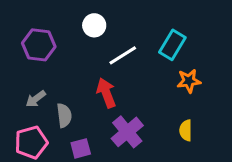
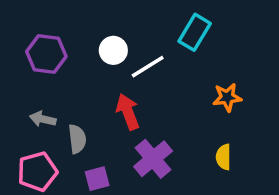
white circle: (94, 25) -> (113, 50), moved
cyan rectangle: (172, 45) -> (195, 32), moved
gray arrow: (36, 99) -> (43, 119), turned 50

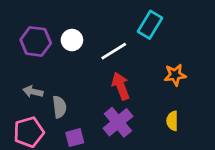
white circle: (113, 50) -> (72, 40), moved
red arrow: (128, 112) -> (121, 86), moved

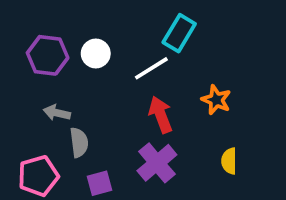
cyan rectangle: (150, 25) -> (179, 33), moved
orange star: (175, 75) -> (216, 100), moved, turned 30
gray arrow: (33, 92) -> (57, 113), moved

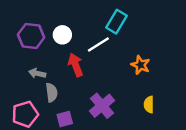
red arrow: (161, 115) -> (76, 65), moved

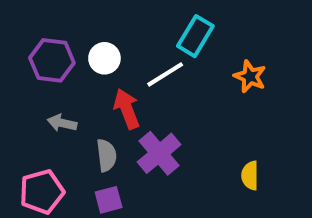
orange star: (140, 65) -> (250, 76), moved
gray semicircle: (52, 93) -> (106, 155), moved
purple cross: (102, 106) -> (159, 153), moved

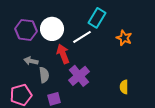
white circle: (104, 58) -> (52, 29), size x1.5
gray semicircle: (106, 155) -> (44, 75), moved

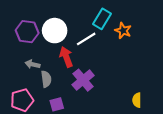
orange star: (124, 38) -> (123, 31), moved
yellow semicircle: (124, 87) -> (137, 100), moved

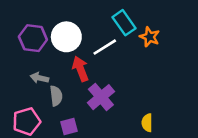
cyan rectangle: (102, 19) -> (124, 23), turned -66
yellow semicircle: (137, 100) -> (147, 123), moved

